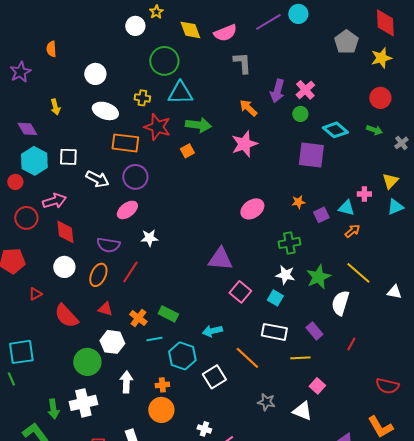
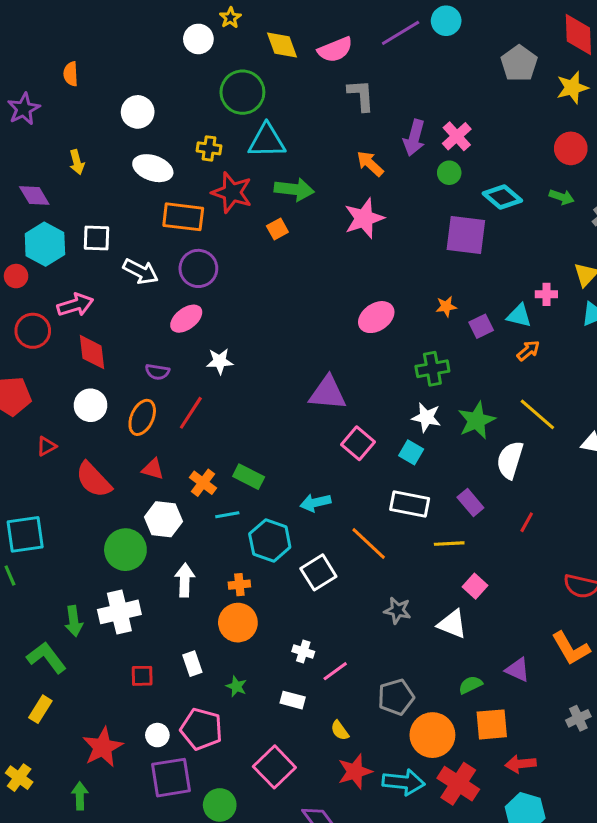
purple semicircle: (108, 245) -> (157, 372), size x0.7

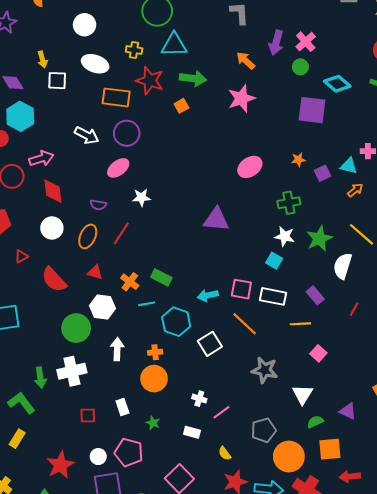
white square: (97, 238) -> (57, 81), moved
pink square: (358, 443) -> (241, 289), moved, turned -30
gray star: (397, 610) -> (265, 370), size x1.4
white triangle: (452, 624) -> (303, 394), moved, turned 40

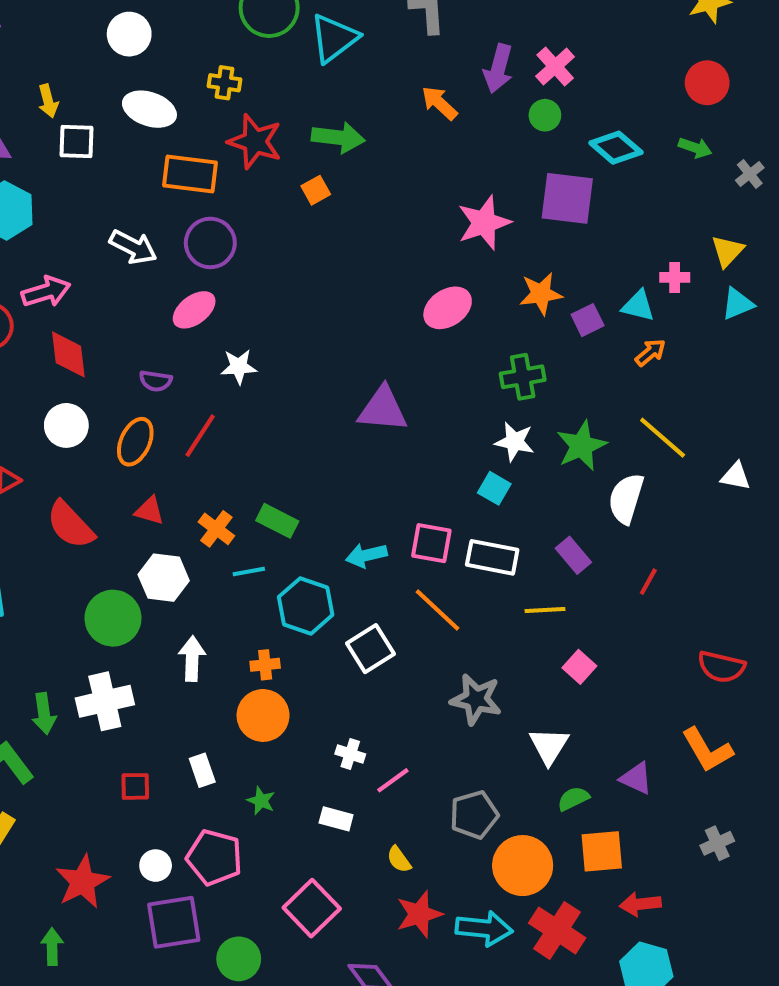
cyan triangle: (174, 45) -> (334, 38), moved, turned -36
pink star: (241, 98) -> (484, 223), moved
orange star: (298, 160) -> (541, 294), size x1.5

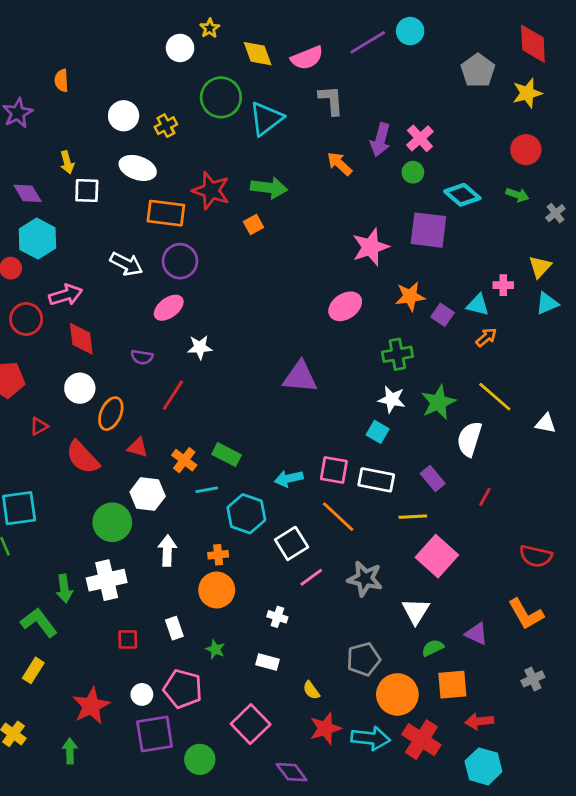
yellow cross: (225, 83) -> (166, 126), moved, turned -35
purple square: (588, 320) -> (443, 315), turned -30
orange ellipse: (135, 442) -> (111, 414), moved
pink square: (579, 667) -> (437, 556), size x1.8
pink line: (393, 780) -> (311, 577), moved

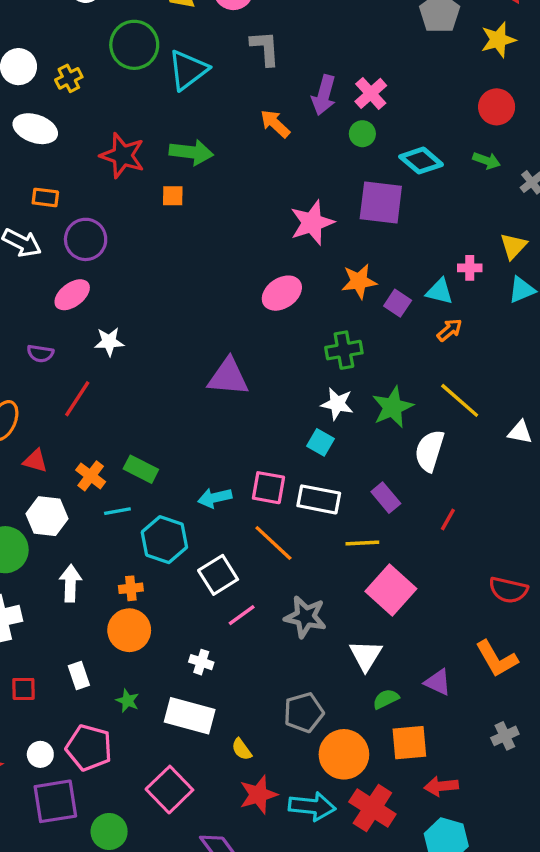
orange rectangle: (166, 213) -> (45, 197), moved, size x0.6
orange square: (253, 224) -> (173, 196), turned 30
white rectangle: (268, 662) -> (190, 716), size x1.8

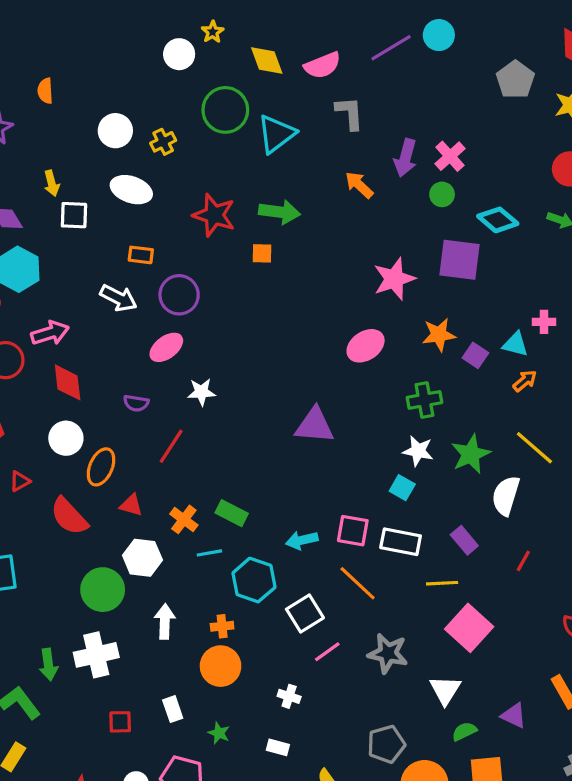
white rectangle: (190, 716) -> (278, 747), size x0.5

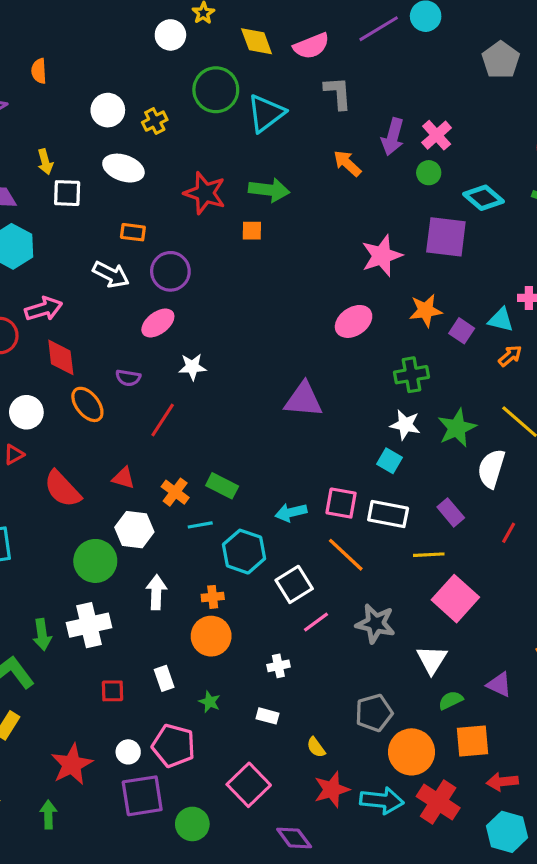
white circle: (66, 438) -> (26, 412), moved
orange ellipse: (101, 467) -> (87, 404), moved, turned -63
white cross: (289, 696) -> (278, 666), turned -30

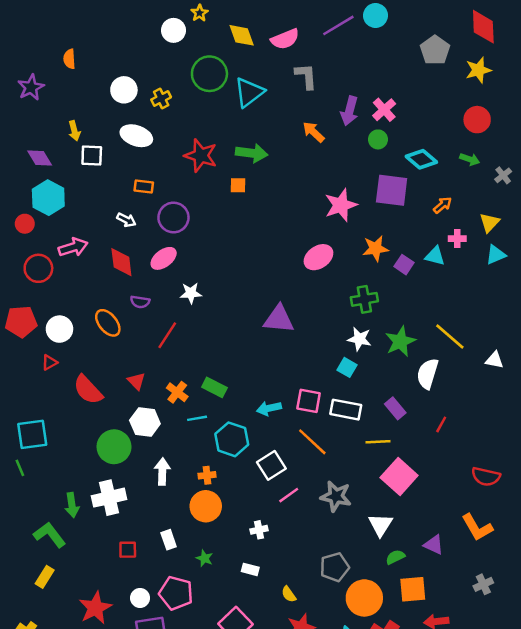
white arrow: (111, 274) -> (126, 220), size x0.7
orange arrow: (510, 356) -> (442, 205), moved
red diamond: (61, 357) -> (121, 262), moved
red triangle: (123, 478) -> (136, 381), turned 30

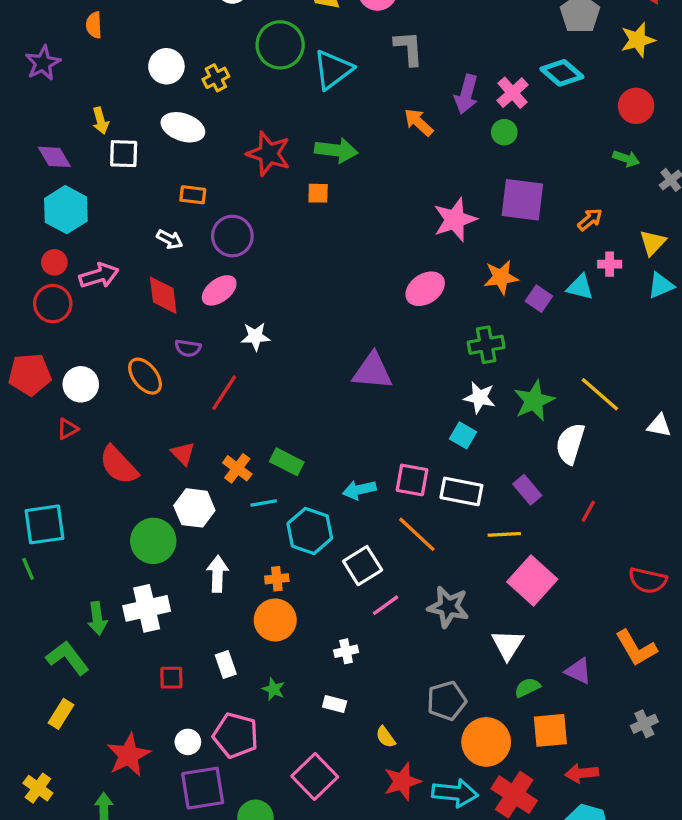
cyan diamond: (421, 159) -> (562, 73), moved
red circle: (25, 224) -> (54, 262), moved

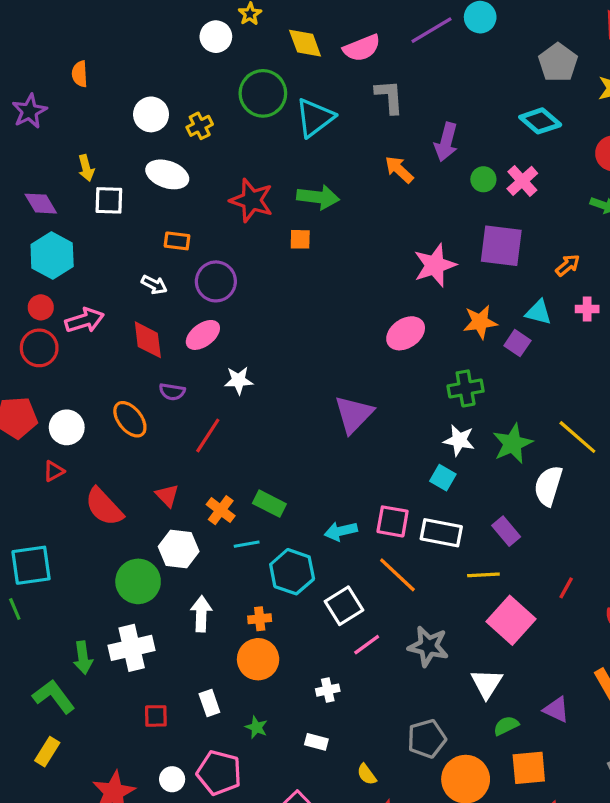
pink cross: (512, 93) -> (522, 181), moved
cyan triangle: (580, 287) -> (539, 312), moved
purple triangle: (372, 371) -> (354, 414), turned -51
red line: (588, 511) -> (566, 588), moved

